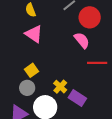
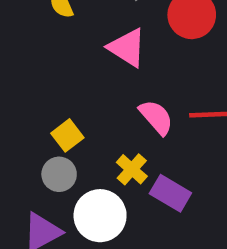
pink triangle: (34, 34) -> (127, 48), moved
pink semicircle: (82, 40) -> (156, 117), moved

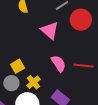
yellow cross: (132, 169) -> (33, 82), moved

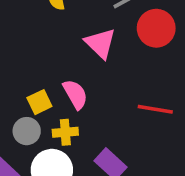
pink semicircle: (59, 63) -> (75, 94), moved
yellow cross: (33, 82) -> (65, 132), turned 32

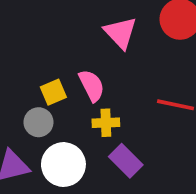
yellow cross: (65, 132) -> (106, 123), moved

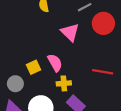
gray circle: (39, 122) -> (15, 84), moved

